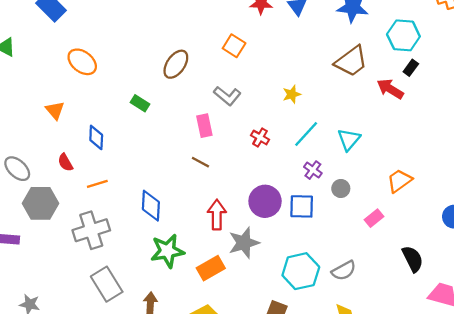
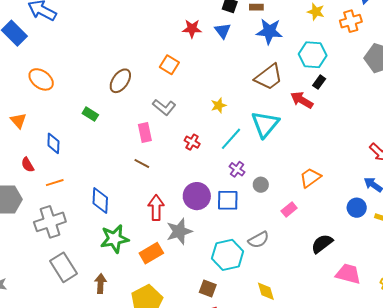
cyan triangle: (349, 139) -> (265, 124), moved, size x1.4
black semicircle: (413, 259) -> (322, 244), turned -100
gray semicircle: (344, 271) -> (259, 240), moved

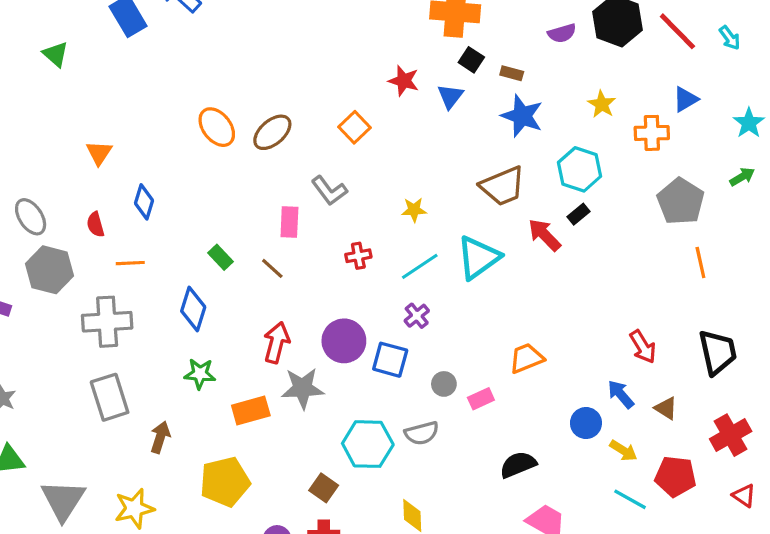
orange ellipse: (41, 79) -> (217, 127), moved
green rectangle: (90, 114) -> (220, 257), moved
red cross: (192, 142) -> (358, 256), turned 35
gray circle: (261, 185) -> (444, 384), moved
green star: (115, 239) -> (200, 374), size x0.7

